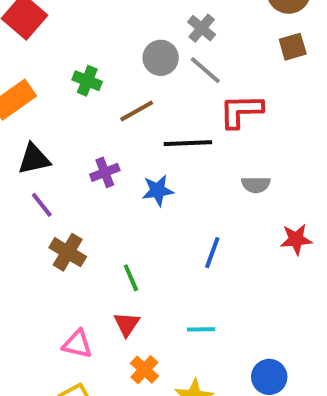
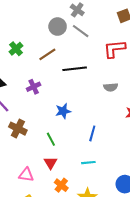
green cross: (87, 81) -> (16, 49), moved, turned 32
red L-shape: (241, 111) -> (114, 49), moved
blue star: (158, 190) -> (63, 111), moved
blue line: (212, 253) -> (92, 133), moved

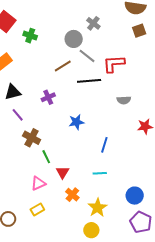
gray line: (81, 31) -> (87, 56), moved
green cross: (16, 49) -> (30, 36), moved, turned -32
red L-shape: (114, 49) -> (114, 64), moved
green line: (51, 139) -> (46, 157), moved
pink triangle: (26, 175) -> (38, 183), turned -35

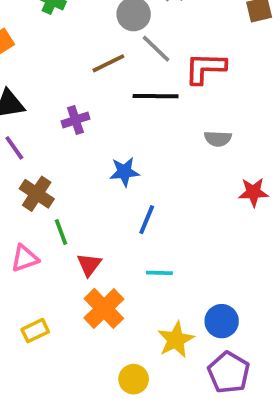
blue line: (104, 145) -> (147, 220), moved
pink triangle: (38, 183) -> (25, 258), moved
orange cross: (72, 195) -> (104, 308), size x1.5
yellow star: (98, 208) -> (176, 340), moved

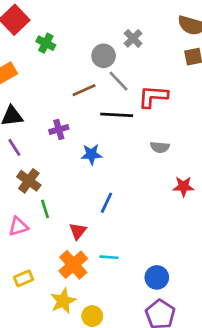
blue star: (124, 172) -> (91, 154), moved
red triangle: (89, 265) -> (78, 231), moved
cyan line: (159, 273) -> (109, 257), moved
yellow star: (176, 340) -> (63, 301), moved

